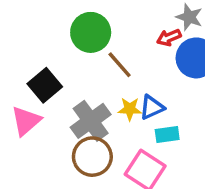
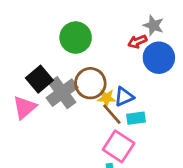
brown line: (120, 65) -> (112, 114), moved
gray cross: (91, 121) -> (62, 93), moved
brown circle: (92, 157) -> (90, 83), moved

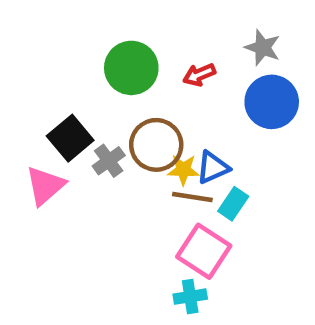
red arrow: (137, 42) -> (199, 75), moved
gray cross: (62, 93) -> (109, 161), size x0.6
brown line: (112, 114) -> (192, 197), turned -40
cyan rectangle: (136, 118) -> (233, 204), turned -48

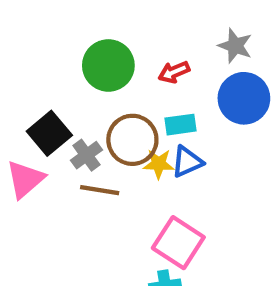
brown line: (192, 197) -> (100, 190), moved
cyan rectangle: (233, 204) -> (181, 125), moved, turned 48

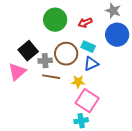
cyan rectangle: (181, 125) -> (88, 47), turned 32
gray cross: (86, 155) -> (45, 61), turned 32
yellow star: (159, 164) -> (78, 82), moved

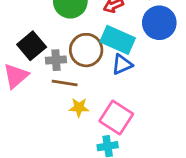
cyan rectangle: (88, 47) -> (118, 40), size x1.6
yellow star: (78, 82) -> (79, 107), moved

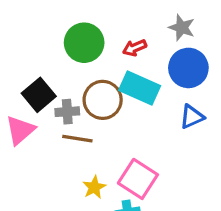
blue triangle: (122, 64) -> (192, 117), moved
yellow star: (79, 107) -> (94, 187), moved, turned -30

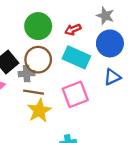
brown circle: (103, 100) -> (38, 60), moved
pink square: (138, 179) -> (75, 94), moved, turned 36
yellow star: (94, 187) -> (39, 111), moved, size x1.5

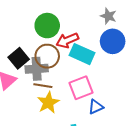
red arrow: (73, 30) -> (67, 40), moved, size x1.5
gray cross: (27, 74) -> (37, 69), size x1.5
blue triangle: (112, 77) -> (96, 107), moved

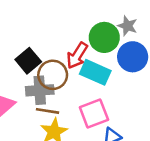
green circle: (47, 26) -> (104, 37), moved
red arrow: (67, 40) -> (77, 56), turned -35
black square: (19, 58) -> (28, 61), moved

